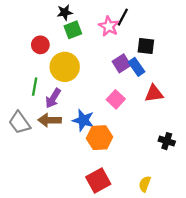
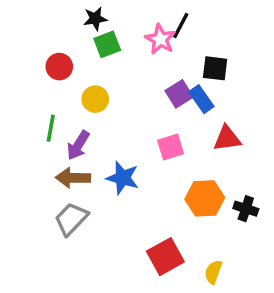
yellow circle: (65, 67) -> (95, 99), size x0.6
pink square: (116, 99) -> (171, 147), turned 30
gray trapezoid: (19, 123) -> (71, 219), moved, turned 80
orange hexagon: (99, 138) -> (205, 198), moved
red square: (98, 181) -> (165, 257), moved

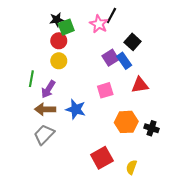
black star: (95, 19) -> (57, 20), moved
red circle: (59, 67) -> (59, 41), moved
black square: (215, 68) -> (133, 42), turned 35

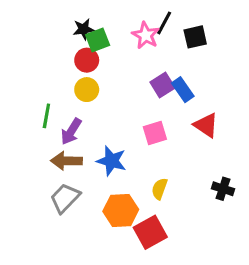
black square: (133, 42) -> (195, 37), moved, turned 35
red triangle: (140, 85) -> (206, 125), turned 42
orange hexagon: (126, 122) -> (121, 210), moved
yellow semicircle: (131, 167) -> (160, 189), moved

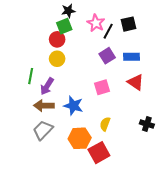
black line: (164, 23) -> (108, 31), moved
black star: (84, 29) -> (68, 11), moved
blue rectangle: (183, 90) -> (132, 57), moved, turned -56

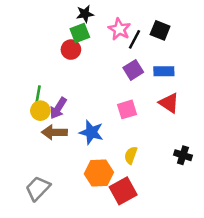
black square: (128, 24) -> (160, 30), turned 35
yellow circle: (57, 59) -> (40, 111), moved
gray trapezoid: (43, 130) -> (38, 188), moved

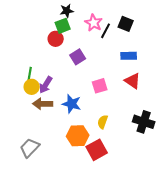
purple square: (133, 70) -> (78, 57), moved
black cross: (183, 155) -> (144, 122), size x1.5

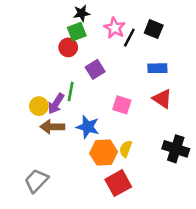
green line: (30, 75) -> (71, 91), moved
pink square: (100, 86) -> (122, 105), turned 35
orange hexagon: (78, 136) -> (104, 153), moved

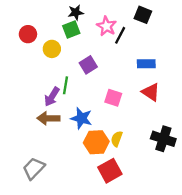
black square: (154, 29) -> (143, 15), moved
red circle: (68, 47) -> (28, 34), moved
yellow circle: (39, 106) -> (52, 49), moved

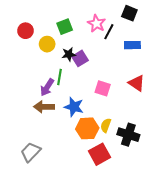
black star: (76, 13) -> (69, 54), moved
blue rectangle: (146, 64) -> (132, 45), moved
black cross: (163, 139) -> (128, 135), moved

